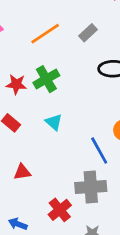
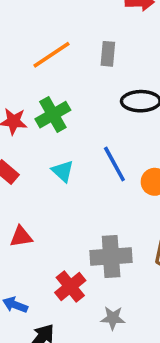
gray rectangle: (88, 33) -> (108, 54), turned -42
blue line: (99, 151) -> (114, 164), moved

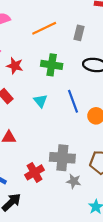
green cross: (53, 115) -> (52, 65), moved, turned 30
gray star: (113, 318) -> (74, 181), moved

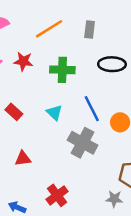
red star: (15, 66) -> (23, 61), moved
gray cross: (62, 158) -> (83, 143), moved, turned 30
gray star: (74, 181) -> (114, 199), moved

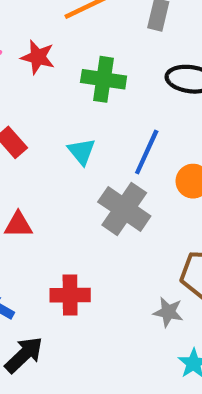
blue line: (92, 109) -> (147, 152), turned 45
red cross: (57, 195) -> (70, 295), turned 30

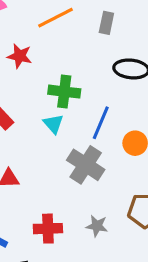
green cross: (104, 79) -> (64, 92), moved
gray star: (168, 312) -> (97, 226), moved

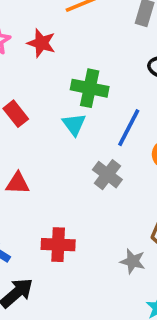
gray cross: (86, 165) -> (107, 175), size x0.7
gray star: (97, 226) -> (133, 261), moved

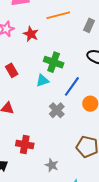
cyan triangle: (74, 124) -> (42, 81), turned 40
gray star: (133, 261) -> (52, 165), moved

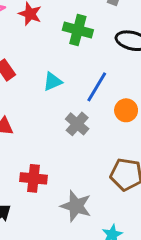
green cross: (54, 62) -> (78, 30), moved
gray star: (52, 165) -> (76, 206), size x1.5

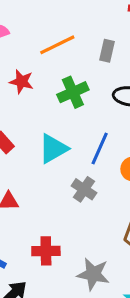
green cross: (78, 30) -> (73, 92), turned -32
cyan triangle: (52, 82) -> (53, 149), size x1.5

